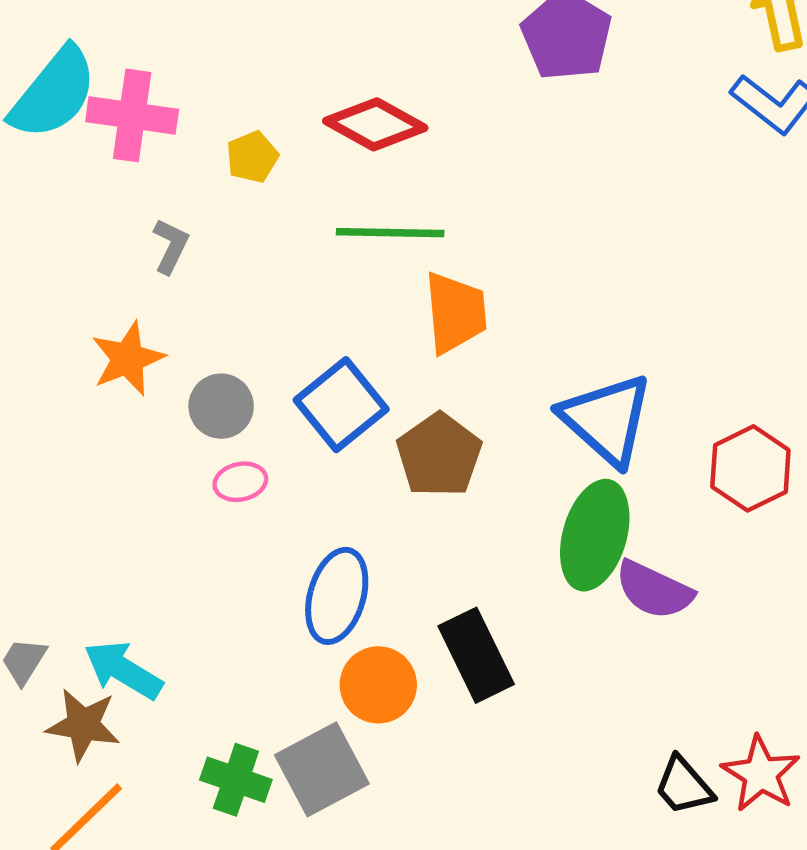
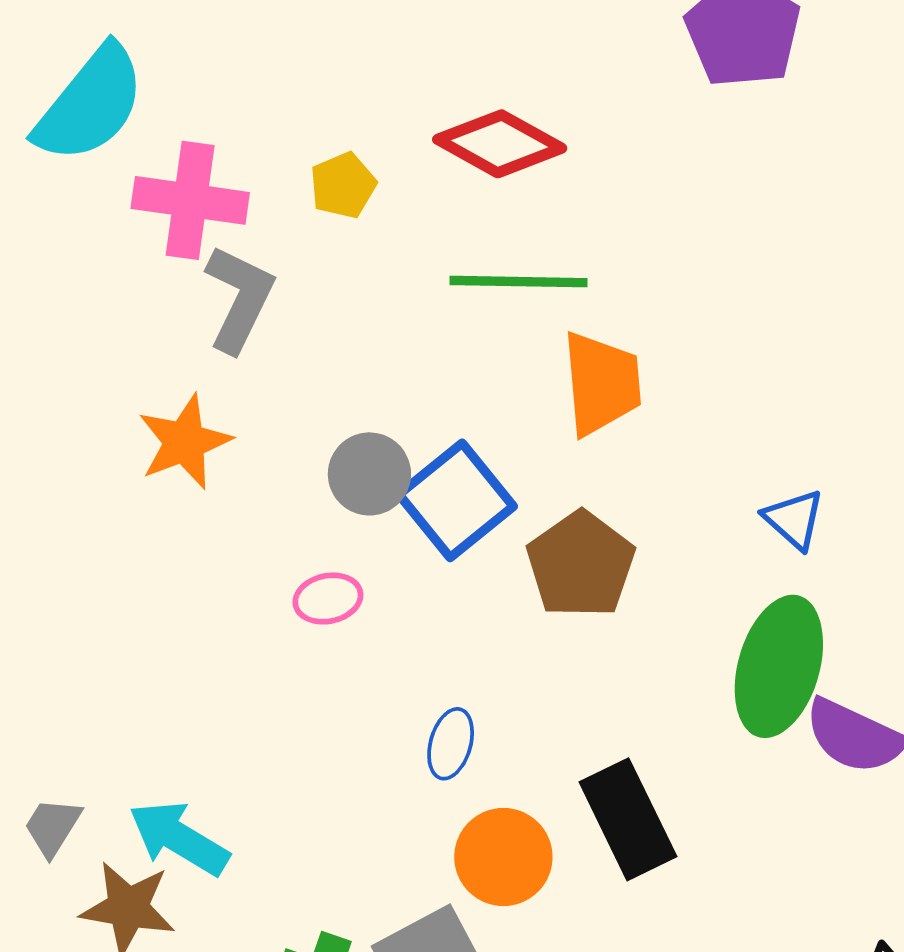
pink cross: (132, 115) -> (190, 200), moved
gray L-shape: (171, 246) -> (239, 299), size x1.5
gray circle: (221, 406) -> (369, 474), moved
blue triangle: (607, 419) -> (794, 519), size x0.5
blue ellipse: (337, 596) -> (451, 744), size x0.6

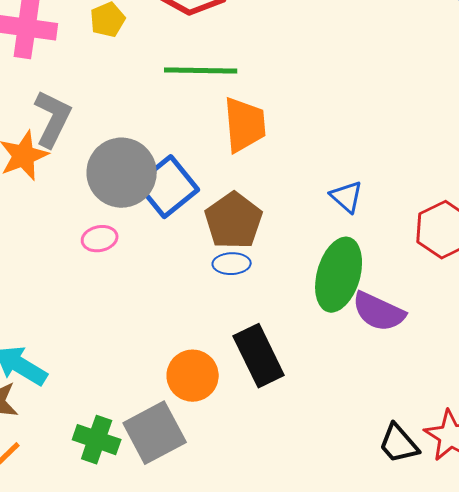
gray L-shape: (239, 299) -> (53, 119), moved
gray circle: (369, 474) -> (122, 173), size x1.6
blue ellipse: (451, 744) -> (232, 264), moved, turned 72

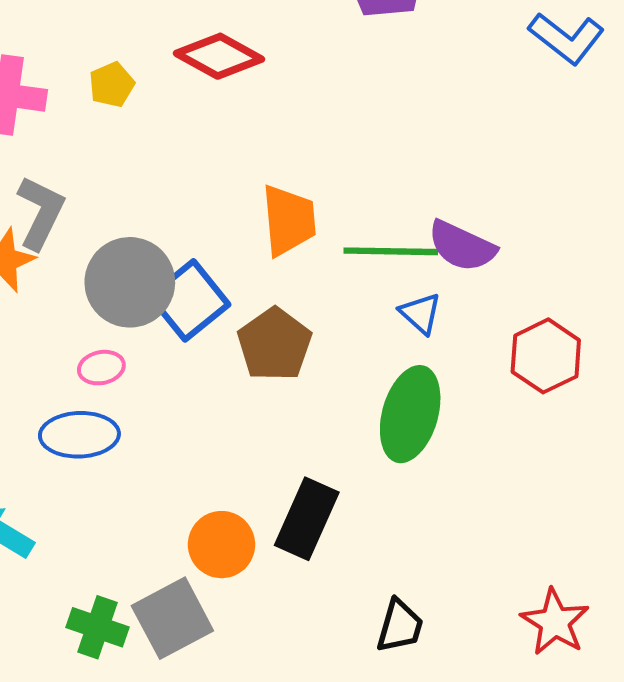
green line: (201, 71) -> (391, 251), moved
blue ellipse: (232, 264) -> (79, 435), moved, size x1.6
purple semicircle: (379, 312) -> (462, 246), moved
black rectangle: (259, 356) -> (307, 519), turned 50
black trapezoid: (399, 444) -> (400, 626), moved, turned -123

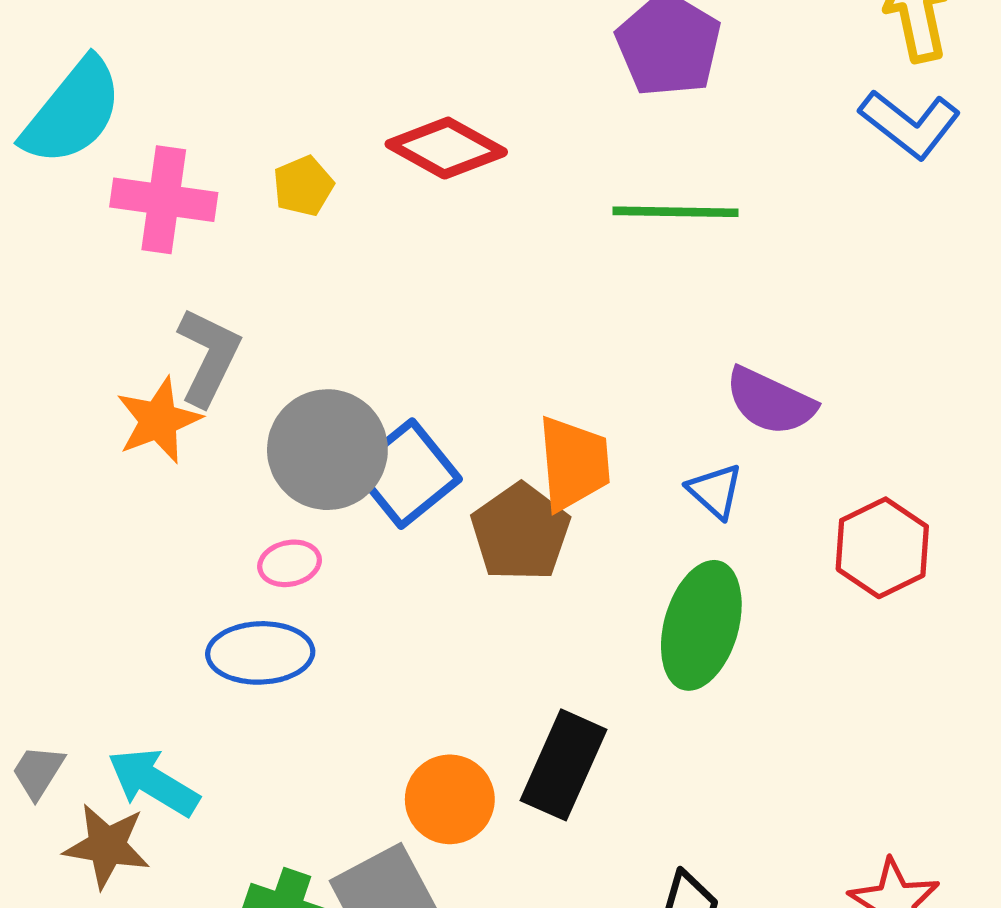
orange trapezoid: (289, 220) -> (574, 463), moved
green line: (391, 251) -> (675, 212), moved

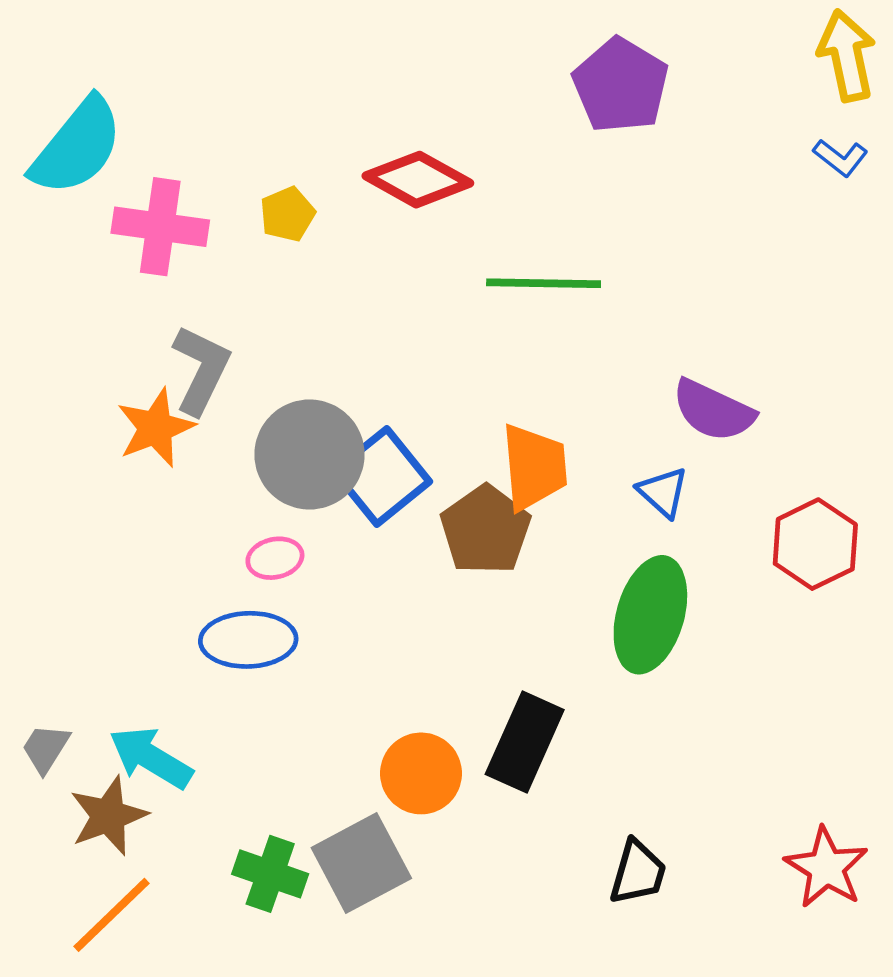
blue L-shape: (910, 124) -> (840, 158), size x0.6
green line: (675, 212) -> (544, 283), moved
brown star: (107, 846) -> (108, 816), turned -30

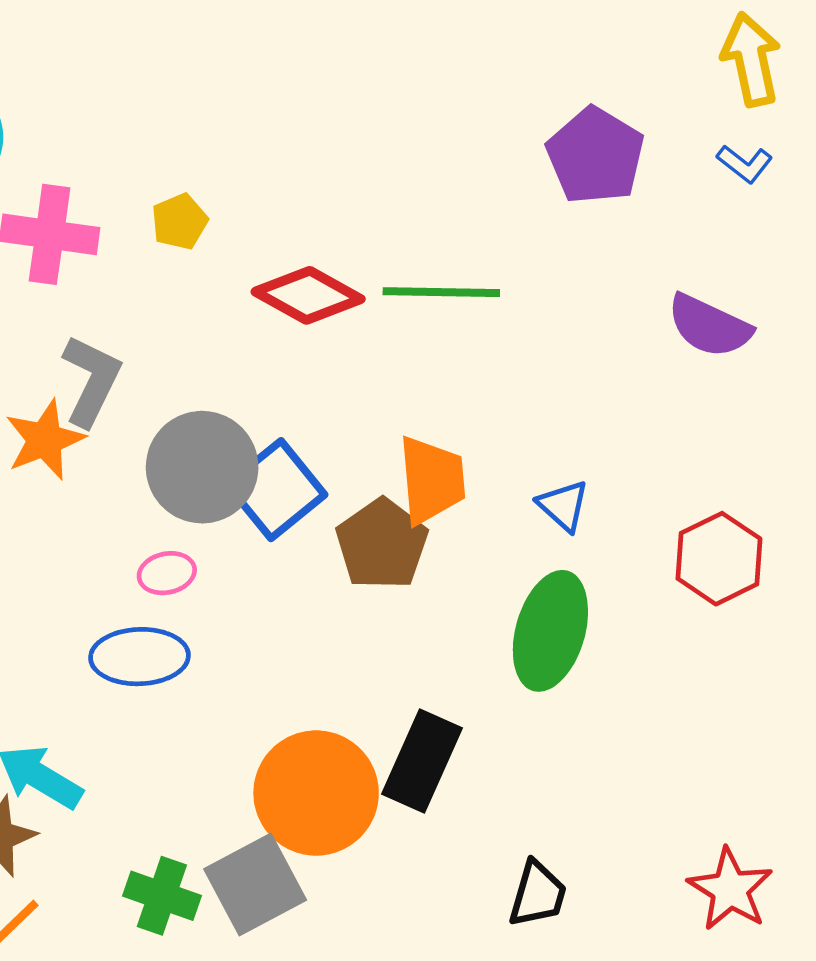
purple pentagon: (621, 85) -> (595, 156), moved
red diamond: (418, 180) -> (308, 295), moved
purple semicircle: (713, 411) -> (709, 326), moved
orange circle: (421, 773) -> (316, 793), size x1.5

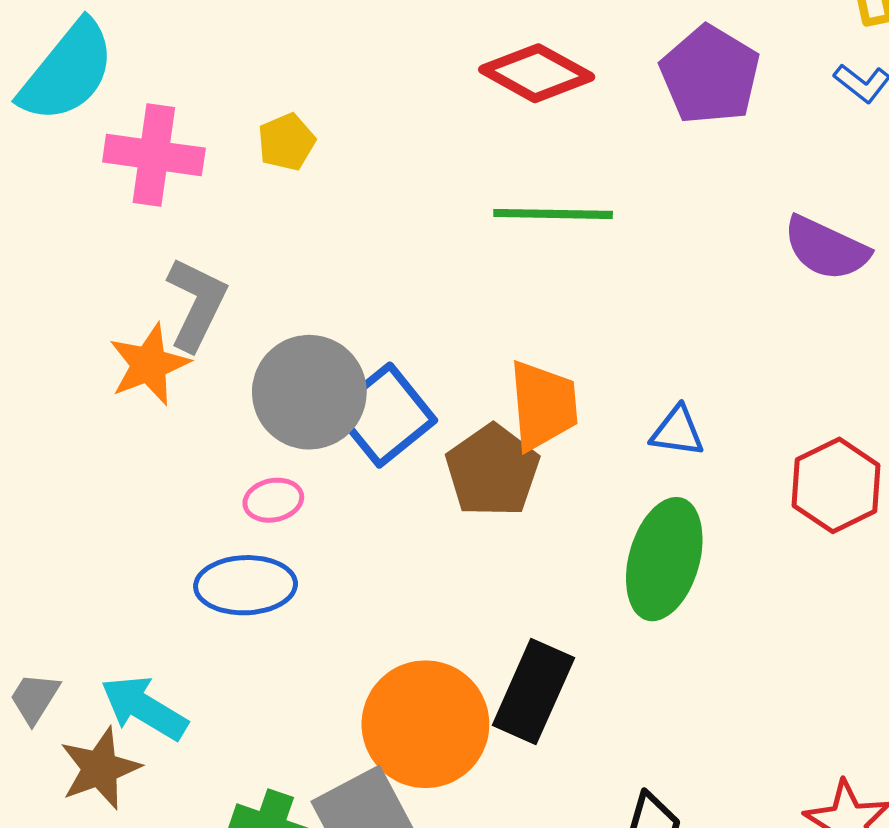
red diamond: (308, 295) -> (537, 73), moved
blue triangle: (563, 506) -> (677, 431), turned -34

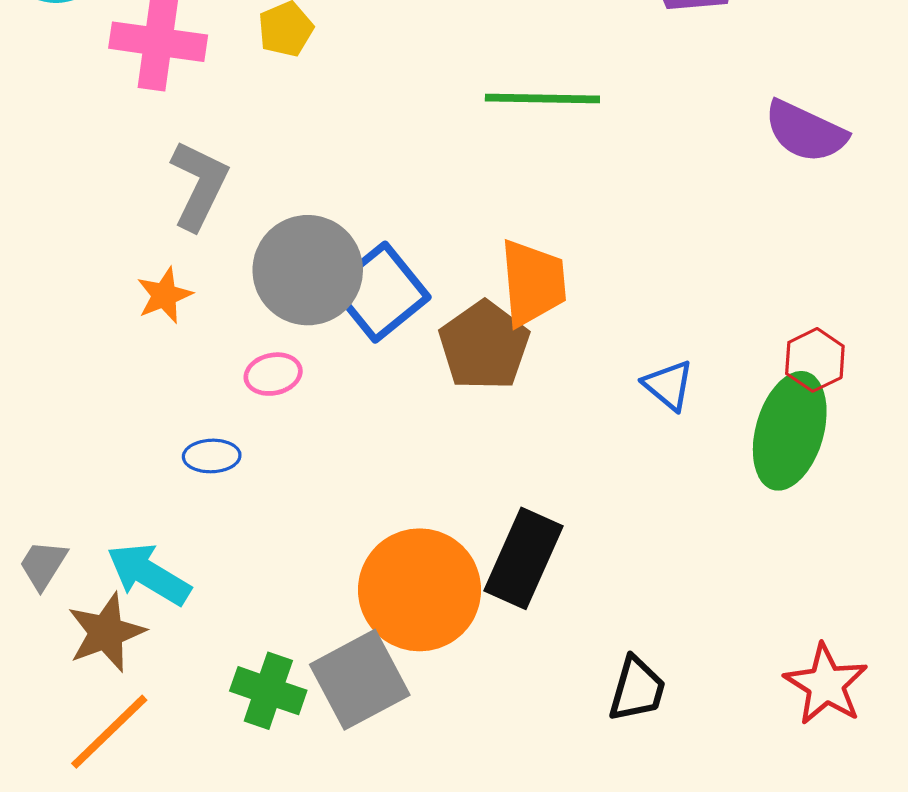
orange star: (149, 364) -> (164, 295), moved, size x0.7
blue triangle: (677, 431) -> (668, 385), moved, turned 32
red hexagon: (836, 485) -> (815, 360), size x0.7
green ellipse: (664, 559) -> (790, 431), moved
blue ellipse: (246, 585) -> (212, 456), moved, size x0.6

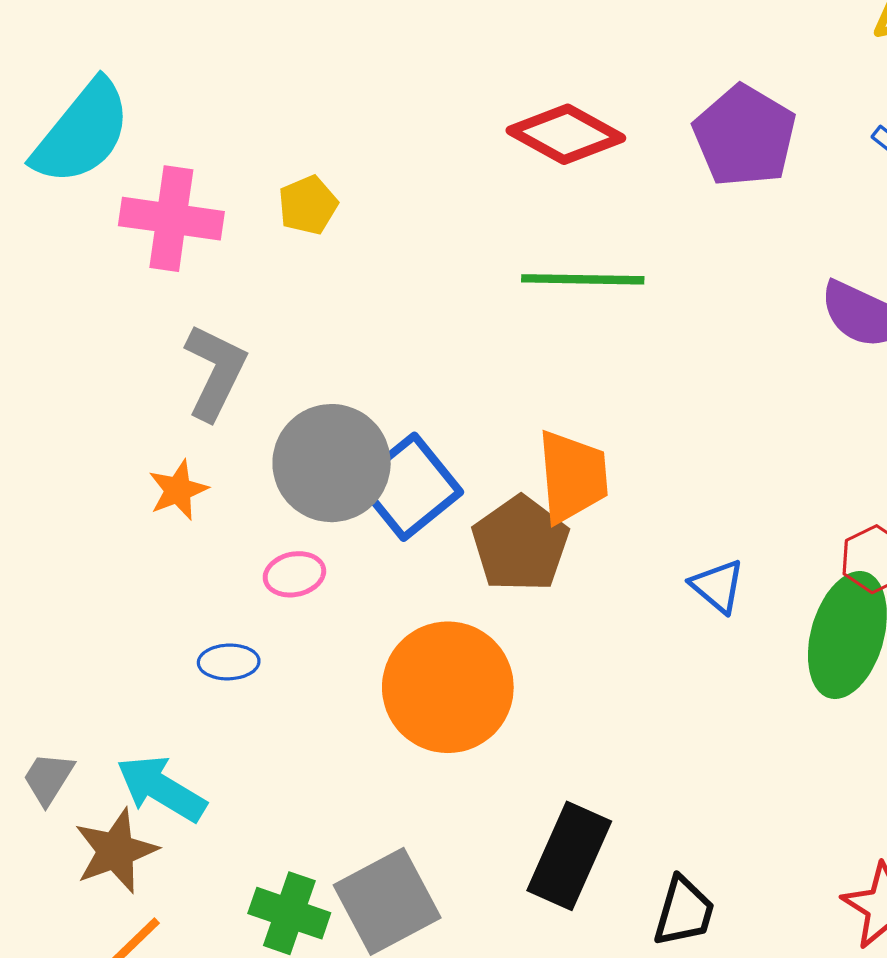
black rectangle: (524, 558) -> (569, 856), moved
orange circle: (420, 590) -> (448, 687), moved

